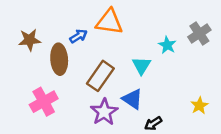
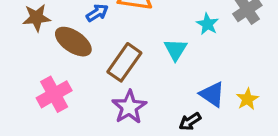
brown ellipse: (59, 59) -> (73, 42), turned -52
blue triangle: (132, 99) -> (212, 94), moved

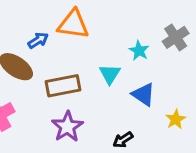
brown rectangle: (124, 62) -> (63, 86), turned 44
blue triangle: (212, 94) -> (143, 94), moved

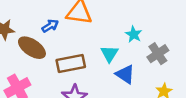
gray cross: (176, 37) -> (158, 54), moved
blue triangle: (143, 94) -> (125, 74), moved

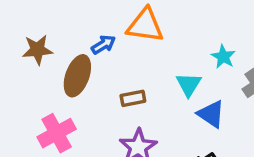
brown ellipse: (32, 48) -> (77, 76), turned 76
brown rectangle: (71, 63) -> (133, 98), size x0.6

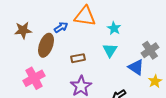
cyan star: (223, 57) -> (114, 28), moved
blue triangle: (211, 114) -> (136, 67), moved

